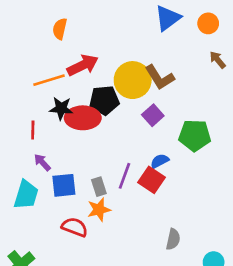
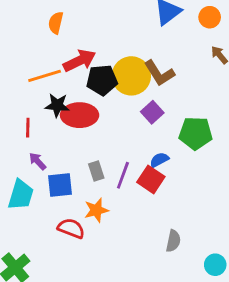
black pentagon: (104, 100) -> (102, 80), moved
gray rectangle: (99, 187) -> (96, 171), moved

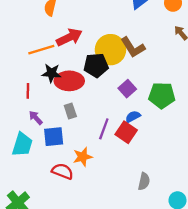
black pentagon: (102, 80) -> (96, 65), moved
purple square: (152, 112) -> (127, 89), moved
gray rectangle: (96, 171) -> (70, 111), moved

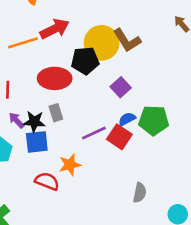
black star: (51, 73) -> (34, 122), moved
green pentagon: (162, 95) -> (154, 120), moved
purple line: (104, 129) -> (94, 133), turned 45

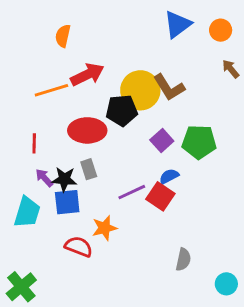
green pentagon: (154, 120) -> (199, 142), moved

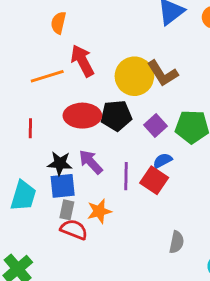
red arrow: (87, 75) -> (82, 61), turned -92
black pentagon: (122, 110) -> (116, 116), moved
gray rectangle: (89, 169) -> (67, 210), moved, turned 30
purple arrow: (44, 178) -> (91, 162), moved, size x1.4
purple line: (132, 192) -> (126, 176), turned -64

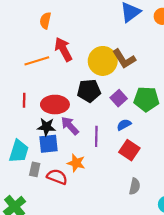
red ellipse: (82, 116) -> (55, 105), moved
red square: (154, 180) -> (129, 150), moved
gray rectangle: (67, 210) -> (35, 169), moved
orange star: (99, 211) -> (76, 163), turned 30

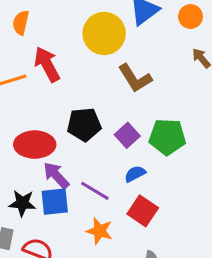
yellow circle: (103, 61) -> (104, 33), moved
black star: (46, 127) -> (22, 203), moved
purple line: (96, 136) -> (95, 191), turned -60
blue square: (49, 144) -> (55, 202), moved
orange star: (76, 163) -> (99, 231), moved

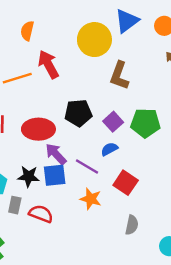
brown L-shape: (135, 78) -> (119, 76), turned 52
blue semicircle: (135, 174) -> (109, 149), moved

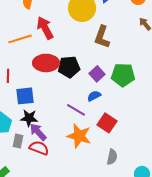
red ellipse: (38, 129) -> (46, 63), moved
purple arrow: (56, 154) -> (38, 132), moved
blue square: (55, 175) -> (25, 96), moved
orange star: (91, 199) -> (79, 136), size x1.4

